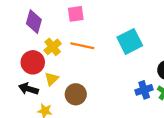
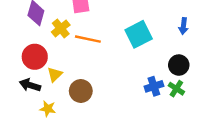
yellow cross: (53, 47) -> (61, 28), moved

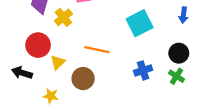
orange line: (88, 39) -> (97, 50), moved
black arrow: (30, 85) -> (22, 73), moved
blue cross: (154, 86) -> (143, 70), moved

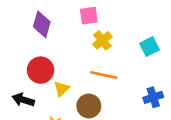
yellow cross: (63, 17) -> (102, 40), moved
cyan square: (140, 23) -> (149, 47), size x0.7

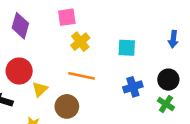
cyan square: (149, 47) -> (127, 48), turned 30
blue cross: (153, 97) -> (133, 87), moved

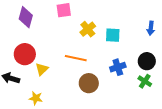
yellow cross: (80, 42) -> (88, 29), moved
brown circle: (67, 106) -> (89, 83), moved

